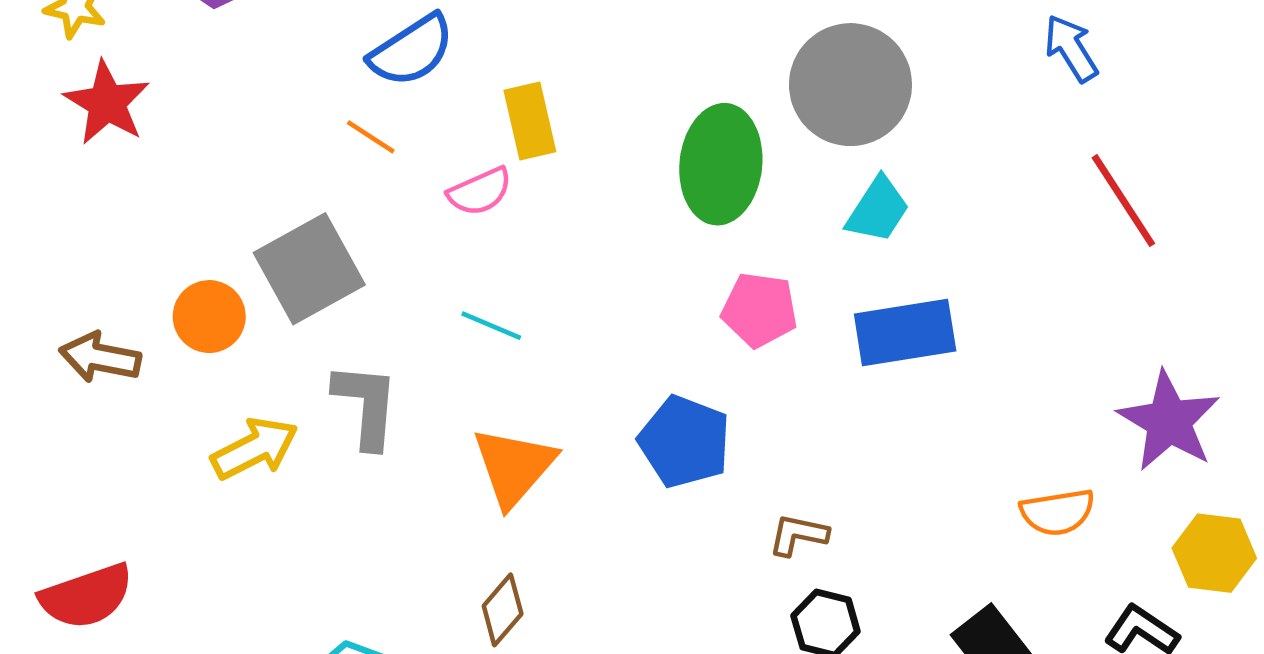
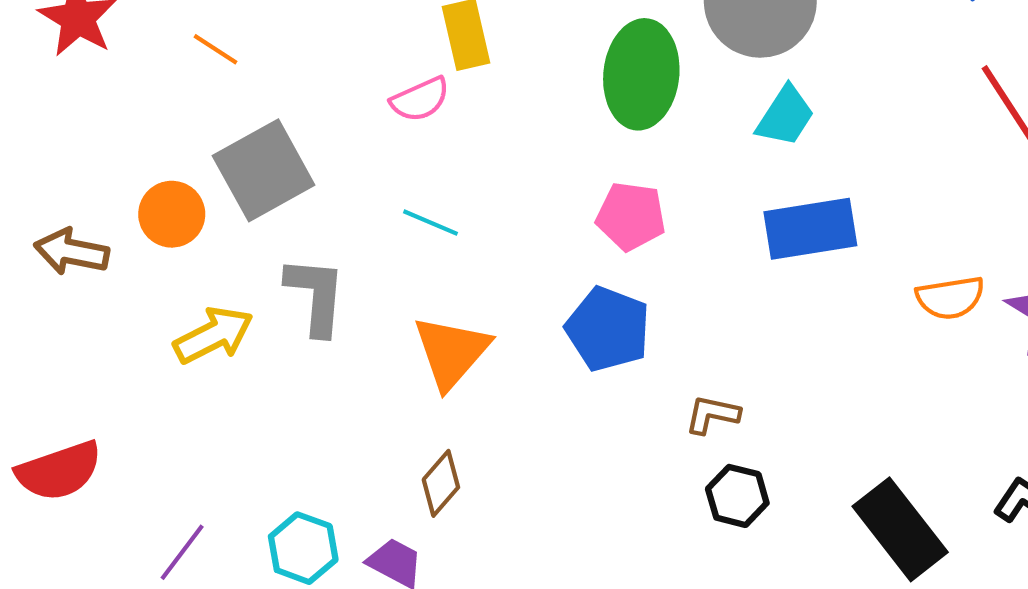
orange line: (371, 137) -> (216, 49), moved
pink pentagon: (760, 310) -> (631, 216), moved
orange semicircle: (1057, 512) -> (950, 298), moved

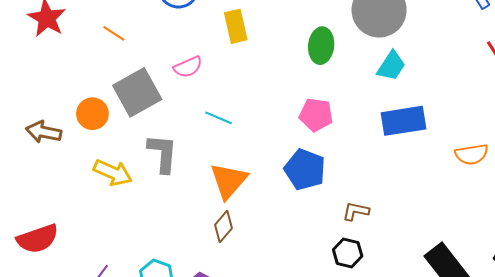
green ellipse: (641, 74) -> (321, 46), size x0.7
pink semicircle: (420, 99) -> (188, 67), moved
yellow arrow: (213, 335) -> (113, 173), turned 51
brown diamond: (441, 483) -> (224, 227), moved
black hexagon: (737, 496) -> (348, 253), moved

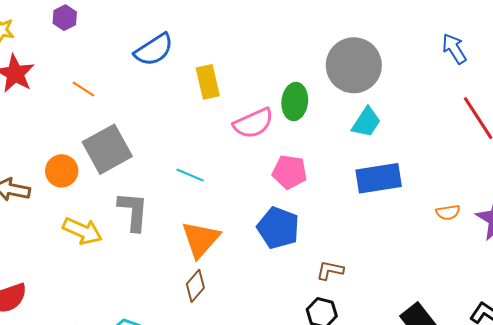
pink semicircle: (188, 67) -> (253, 123), moved, size x1.4
orange semicircle: (472, 154) -> (448, 212), size x0.7

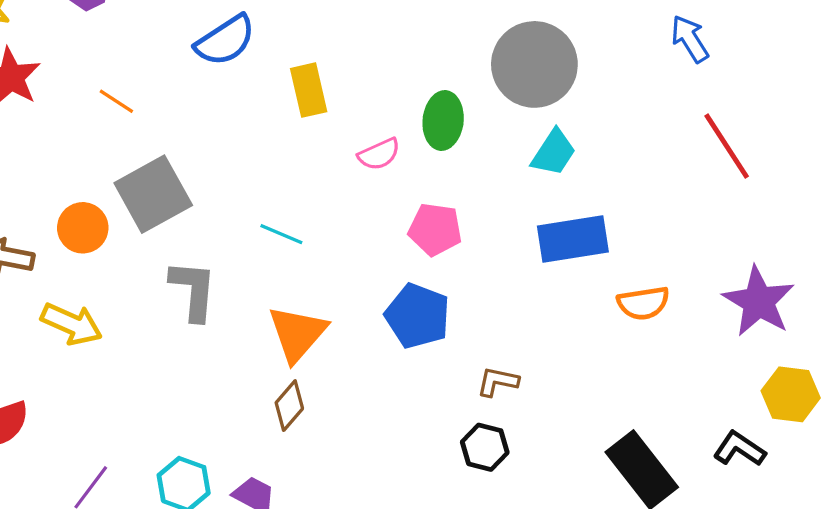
pink semicircle: (253, 123) -> (379, 154), size x0.7
orange semicircle: (448, 212) -> (643, 303), moved, size x1.4
yellow arrow: (82, 231) -> (72, 324), moved

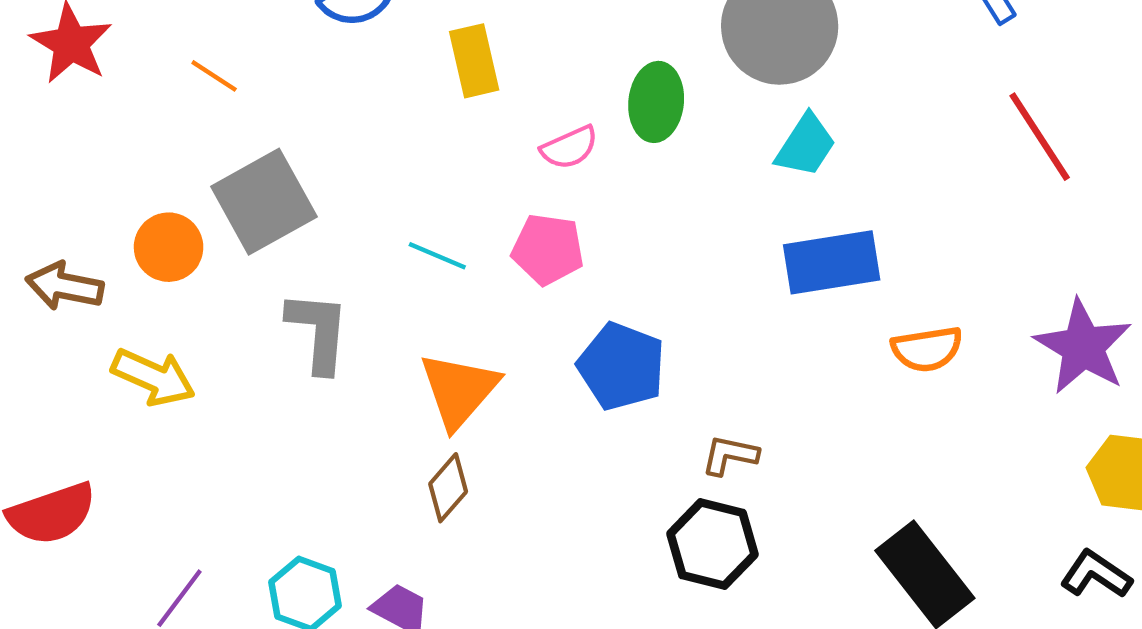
pink pentagon: (435, 229) -> (548, 249), moved
black hexagon: (485, 447) -> (712, 544), size x1.4
black L-shape: (739, 449) -> (1096, 574), moved

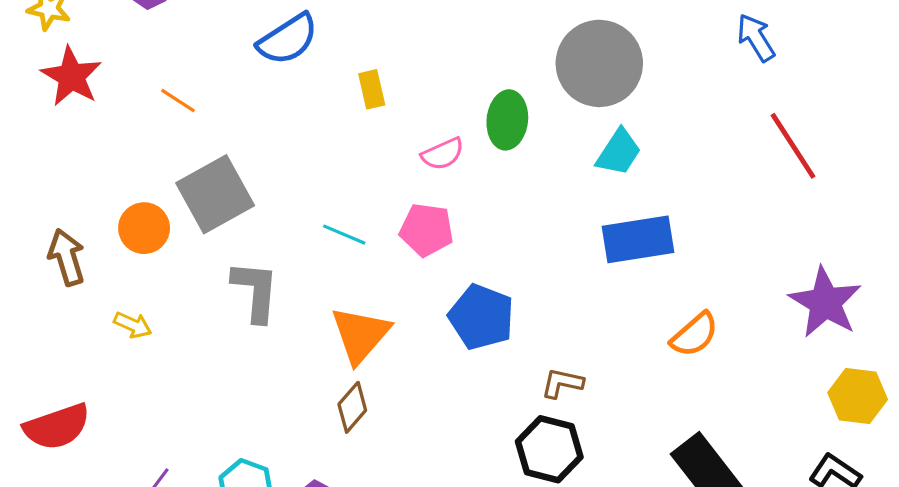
yellow rectangle: (474, 61) -> (372, 89), size x0.7
brown arrow: (65, 286) -> (67, 257), turned 62
orange semicircle: (927, 349) -> (695, 335), moved, turned -32
yellow arrow: (153, 377) -> (133, 325), size x0.6

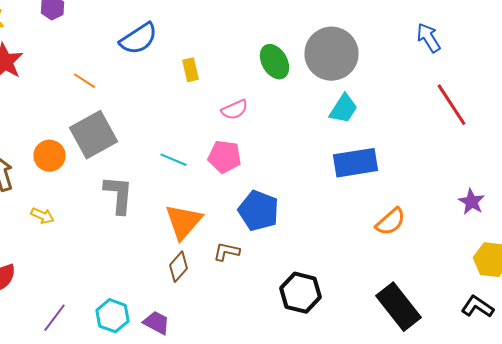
orange line: (178, 101) -> (84, 81), moved
green ellipse: (507, 120) -> (274, 62), moved, turned -36
purple star: (825, 302) -> (472, 202), size x0.6
brown L-shape: (562, 383) -> (226, 252), moved

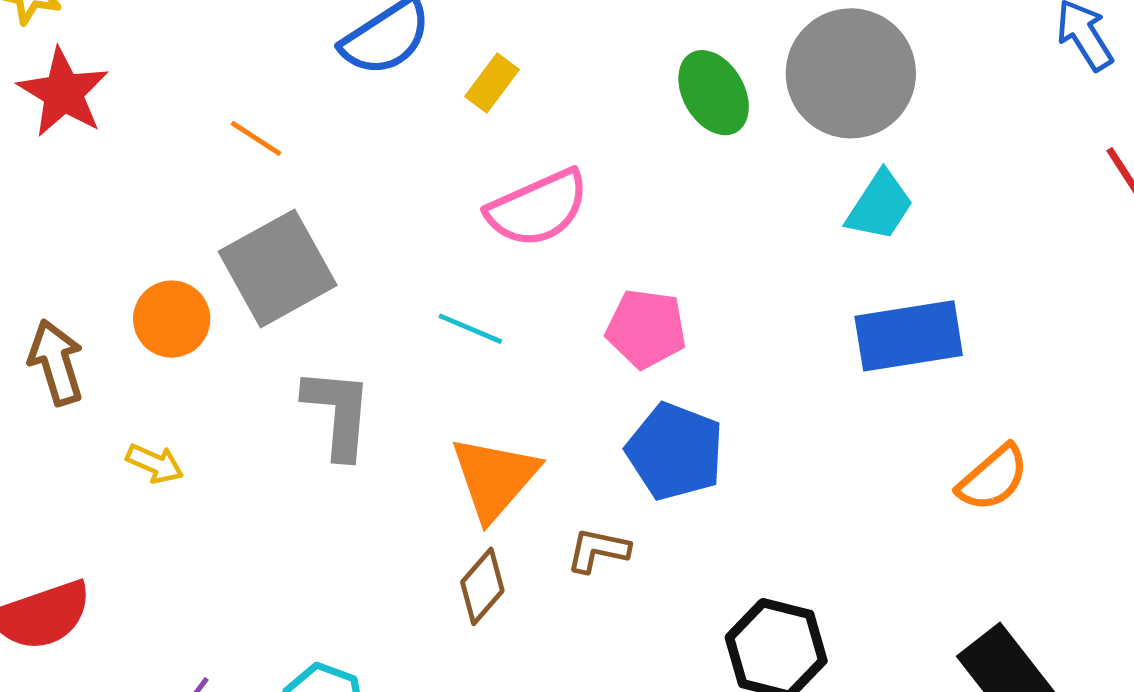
yellow rectangle: (190, 70) -> (492, 83), moved, turned 50
pink semicircle: (234, 110) -> (538, 208), moved, size x1.6
pink pentagon: (224, 157) -> (646, 329), moved

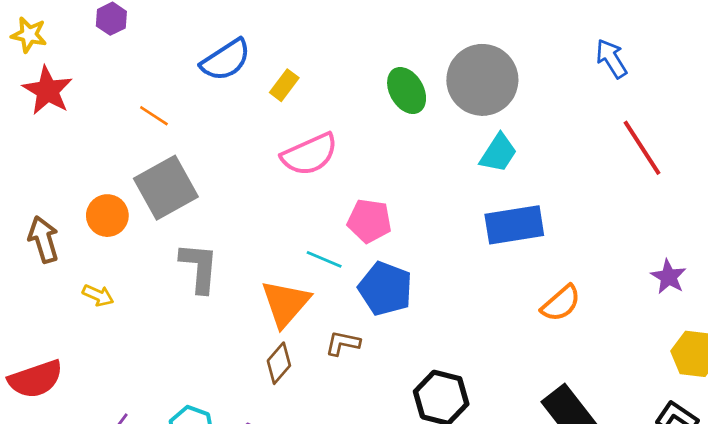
cyan line: (470, 329) -> (324, 259), moved

